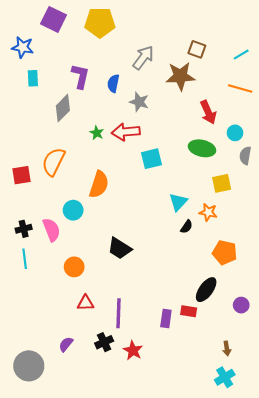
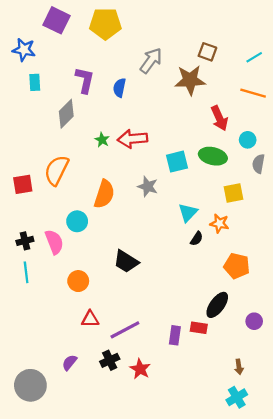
gray star: (139, 102) -> (148, 187), moved
cyan square: (151, 159) -> (177, 162), moved
purple line: (118, 313) -> (125, 330), turned 60

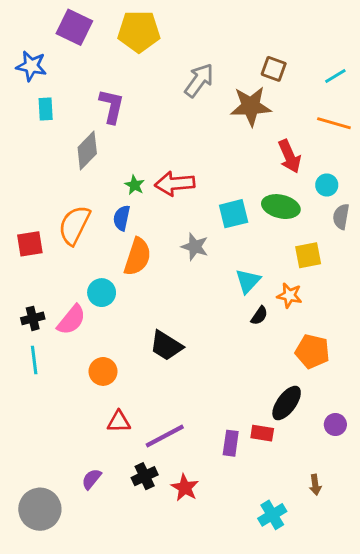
blue semicircle: (119, 88) -> (122, 218), moved
pink semicircle: (54, 242) -> (71, 320), turned 60
cyan cross: (237, 397) -> (272, 515), moved

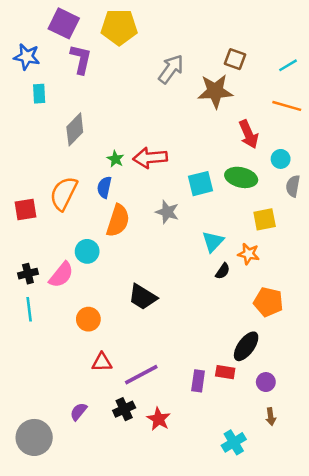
purple L-shape: (112, 106) -> (81, 59), moved
purple circle: (335, 425) -> (266, 382), moved

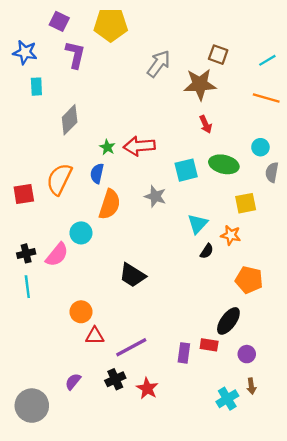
purple square: (64, 23) -> (59, 21), size x0.7
red arrow: (249, 134) -> (206, 124), moved, size x0.7
orange circle: (88, 319) -> (81, 312), moved
cyan cross: (234, 442) -> (227, 399), moved

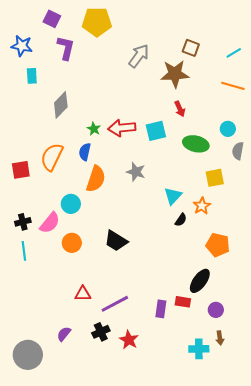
cyan square: (186, 170) -> (156, 131), moved
orange star: (231, 235) -> (202, 206), turned 30
orange circle: (81, 312) -> (72, 243), moved
cyan cross: (227, 399) -> (199, 349), turned 30

